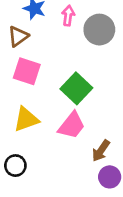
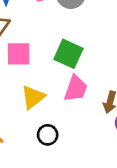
black circle: (15, 166) -> (48, 135), moved

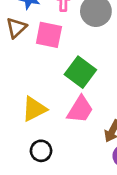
pink square: (19, 54) -> (49, 35), moved

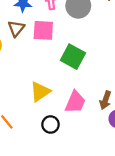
pink trapezoid: (80, 109) -> (75, 102), moved

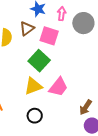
green square: (73, 57) -> (39, 61), moved
pink trapezoid: (75, 102) -> (58, 87), moved

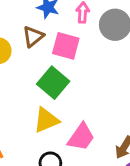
pink trapezoid: (58, 87) -> (81, 137), moved

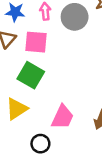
yellow triangle: (46, 120) -> (17, 109), moved

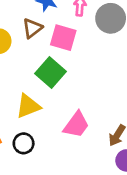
black circle: (40, 144) -> (24, 143), moved

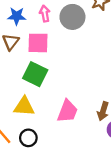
yellow triangle: (28, 106) -> (24, 106), turned 40

